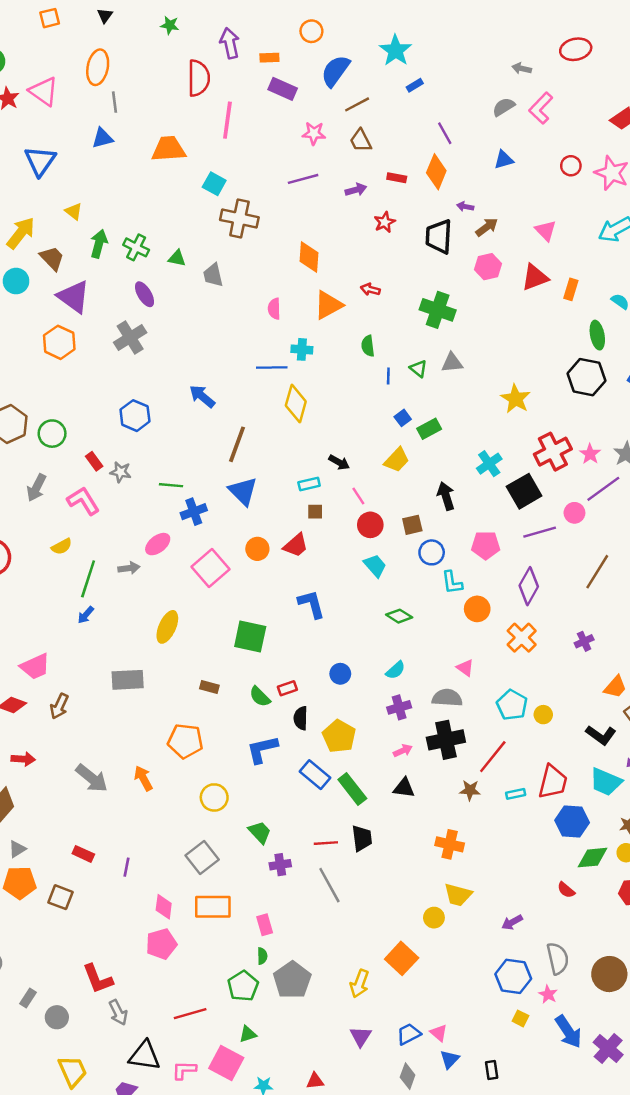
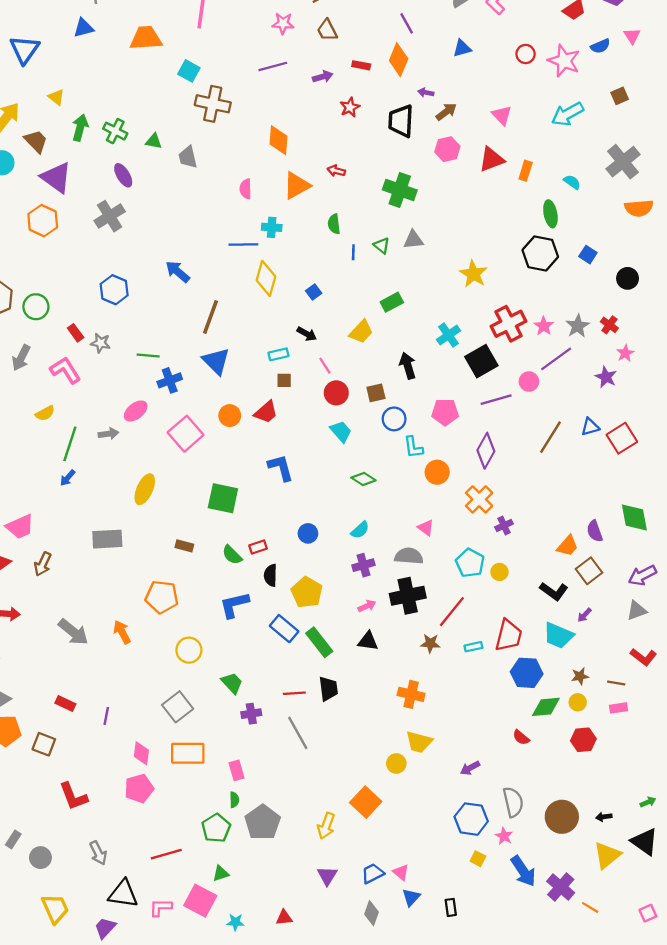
blue square: (403, 418) -> (314, 292), moved
purple cross: (584, 641) -> (504, 525), moved
red L-shape: (98, 979) -> (73, 796), moved

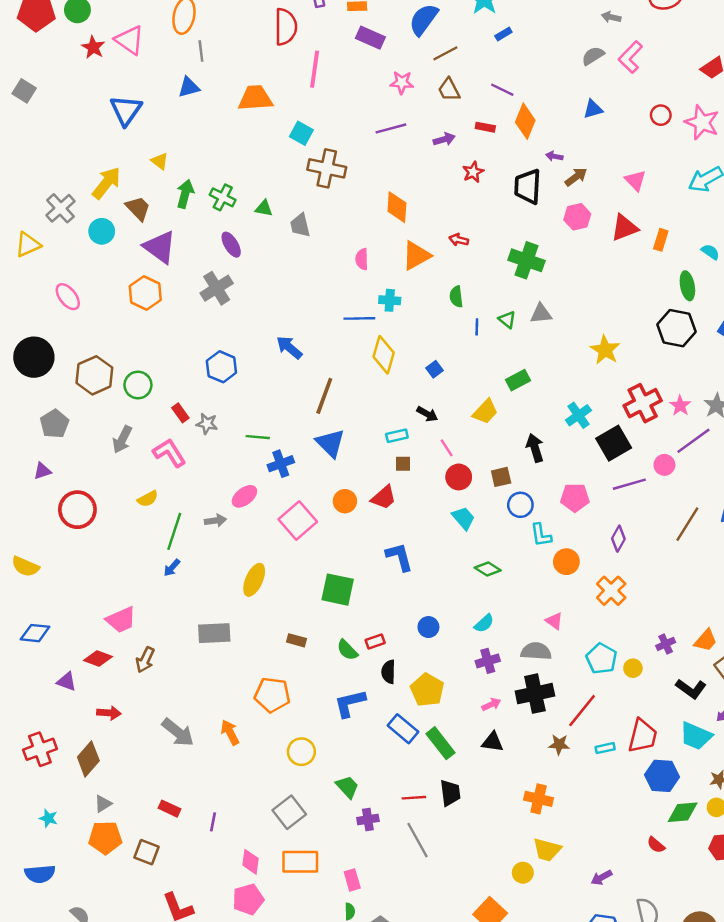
purple line: (407, 23) -> (502, 90), moved, turned -35
purple diamond: (486, 451) -> (618, 539), size x0.7
purple cross: (504, 525) -> (666, 644), moved

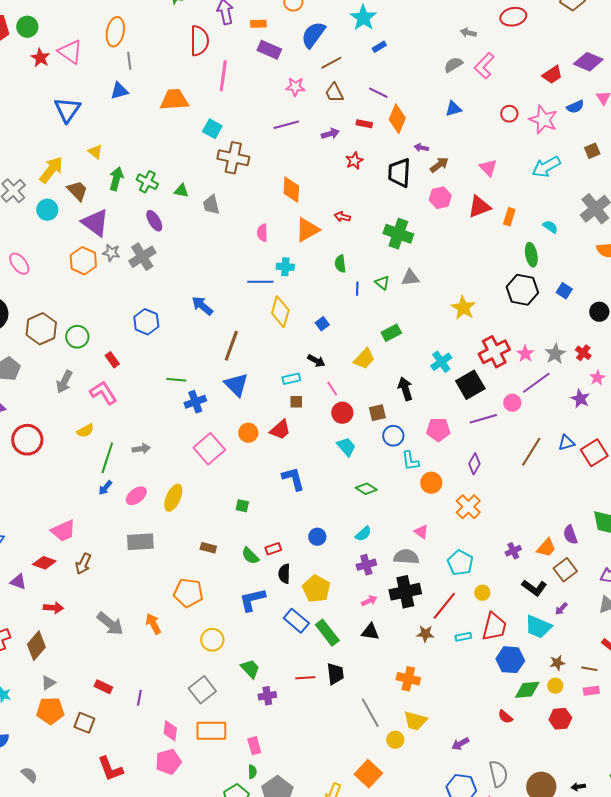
gray star: (207, 424) -> (111, 253), moved
pink ellipse: (244, 496) -> (136, 496), moved
green square: (338, 590) -> (242, 506), size x0.5
yellow circle: (633, 668) -> (482, 593), moved
gray line: (418, 840) -> (370, 713), moved

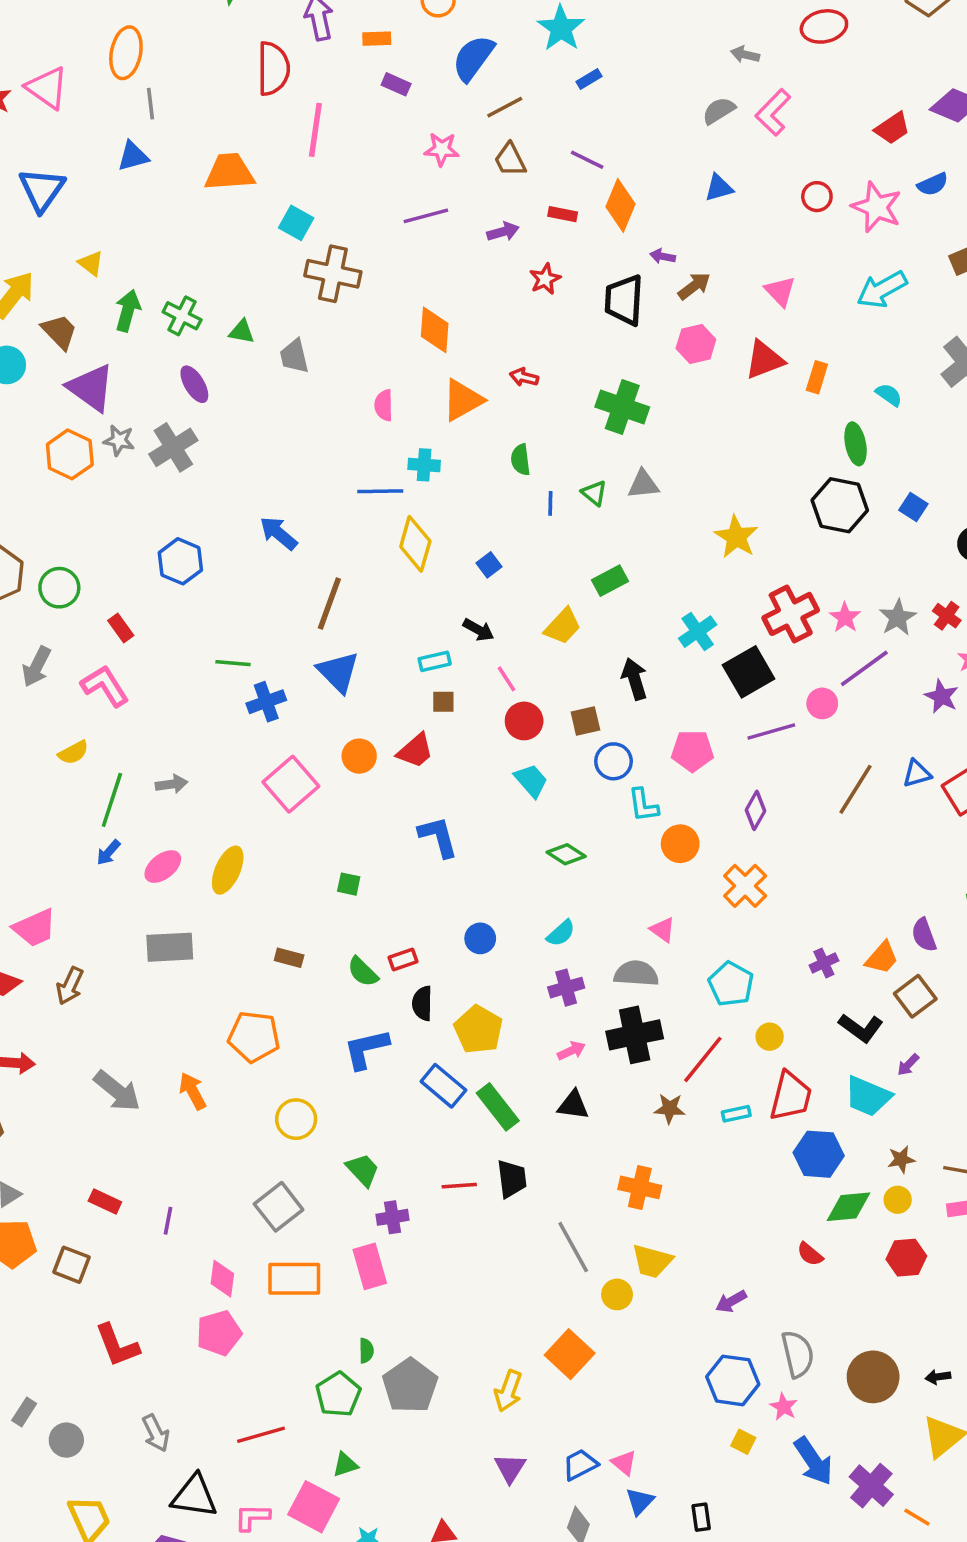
purple rectangle: (269, 50) -> (396, 84), size x0.7
pink rectangle: (254, 746) -> (370, 1266), moved, size x1.4

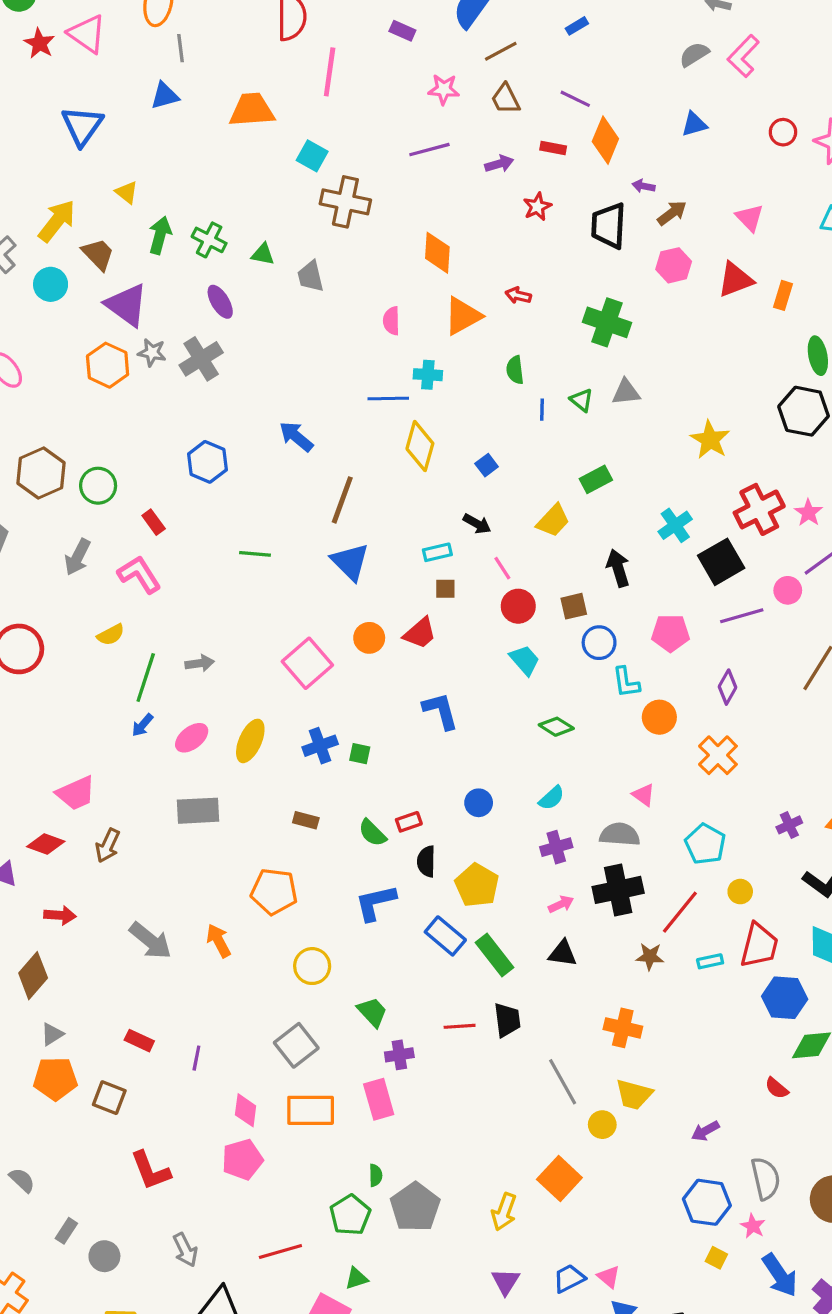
blue cross: (266, 702) -> (320, 746), moved

